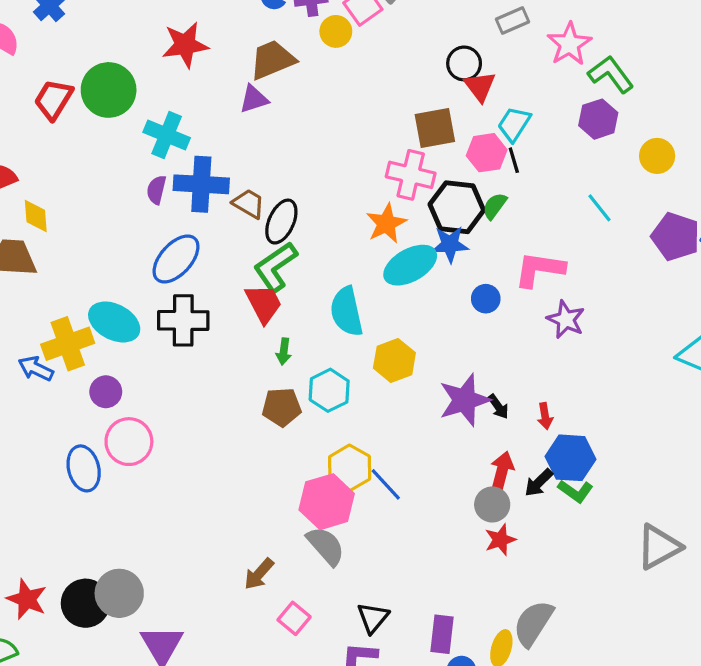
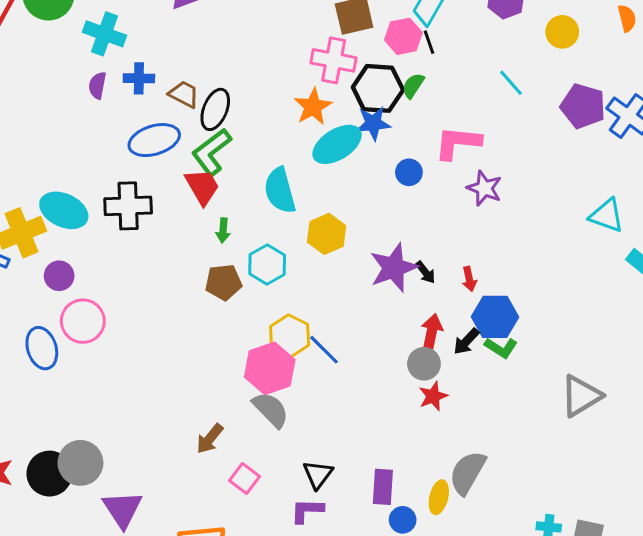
blue cross: (201, 184) -> (139, 78), size x0.6
blue ellipse: (176, 259) -> (154, 140), moved, turned 33

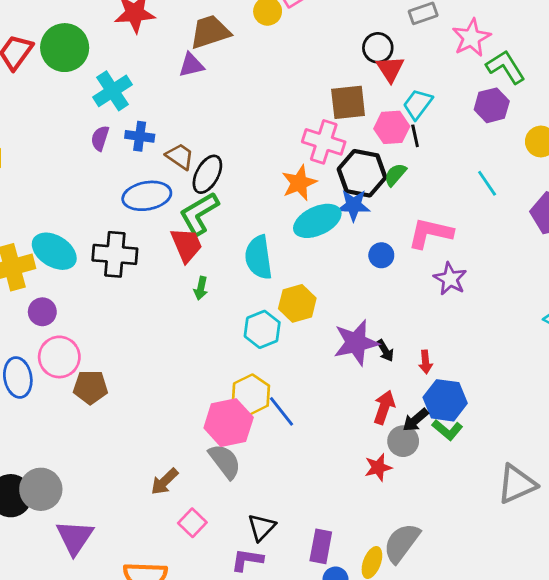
cyan cross: (104, 34) -> (113, 91), turned 30
cyan hexagon: (267, 265) -> (262, 329), moved
brown pentagon: (224, 282) -> (90, 387), moved
gray circle: (424, 364) -> (403, 441), moved

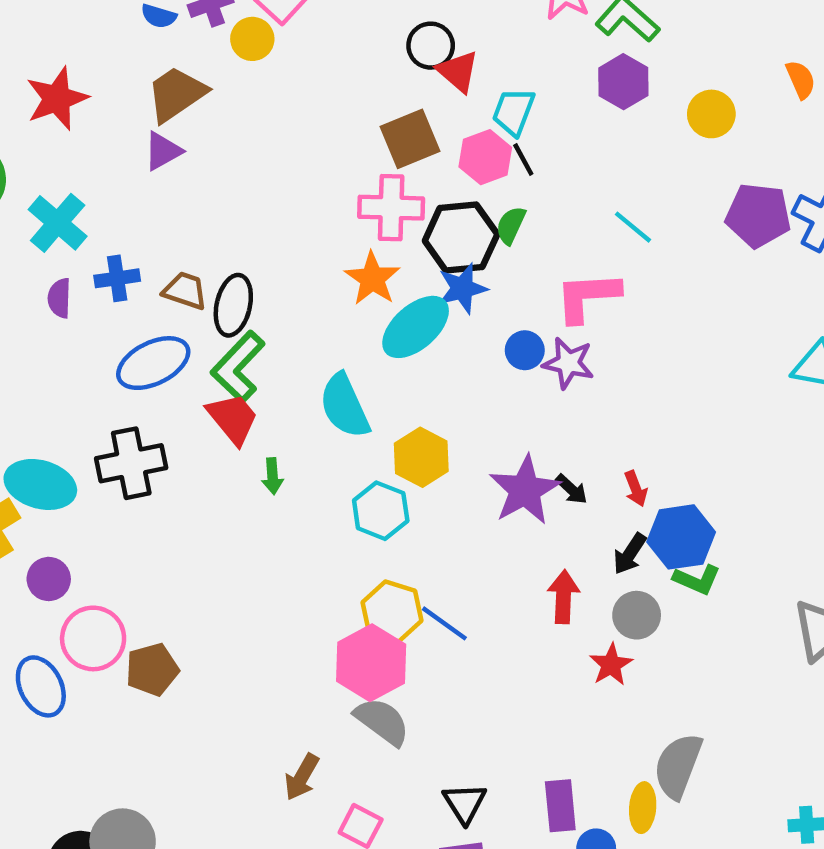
cyan line: (487, 183) -> (633, 227), moved
purple star: (450, 279) -> (568, 363), moved
red arrow: (384, 407) -> (563, 597), moved
black arrow: (416, 420) -> (630, 554), moved

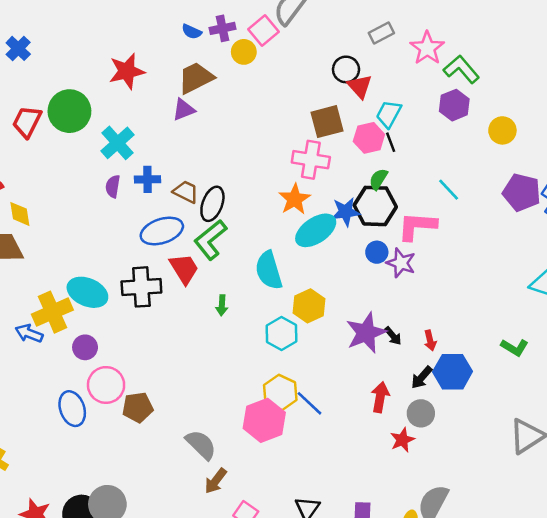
black hexagon: (461, 238) -> (375, 206), moved
red trapezoid: (233, 419) -> (184, 269), moved
green L-shape: (697, 580) -> (515, 347), moved
gray semicircle: (382, 721) -> (201, 445), moved

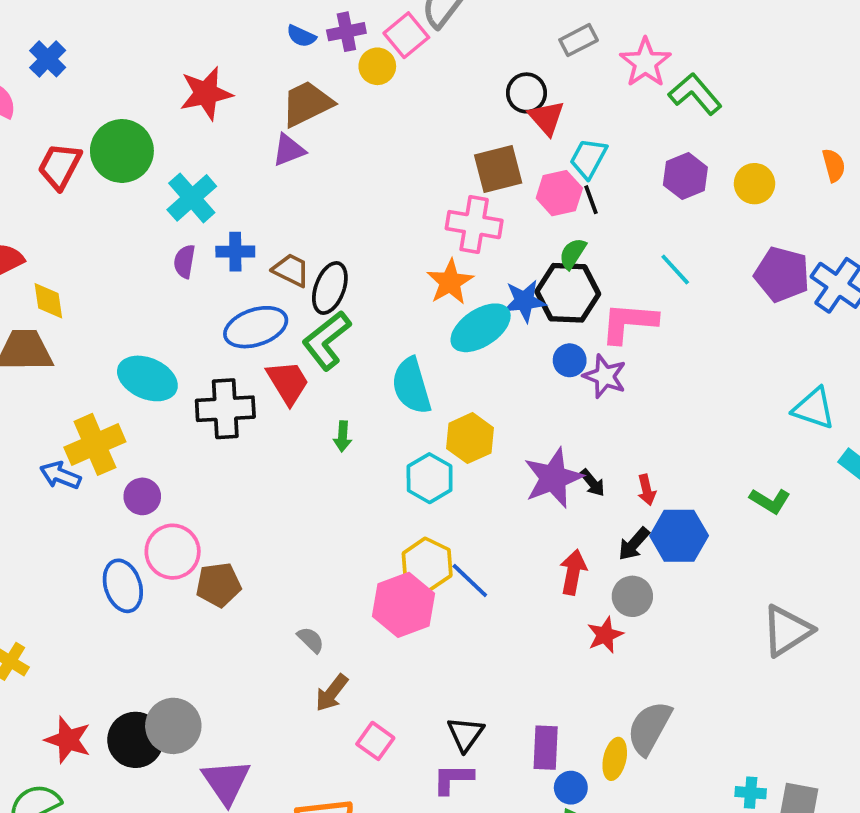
purple hexagon: (454, 105) -> (685, 176), moved
cyan ellipse: (87, 292) -> (147, 378), moved
gray semicircle: (201, 445) -> (311, 640), size x0.6

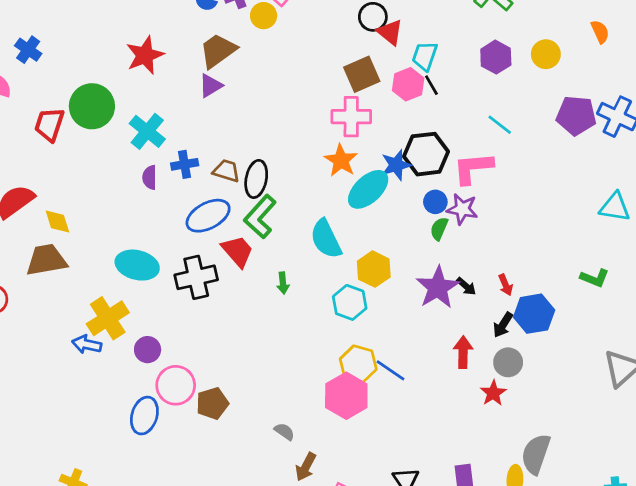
green semicircle: (573, 254) -> (439, 229), moved
blue ellipse: (123, 586) -> (144, 416), turned 45

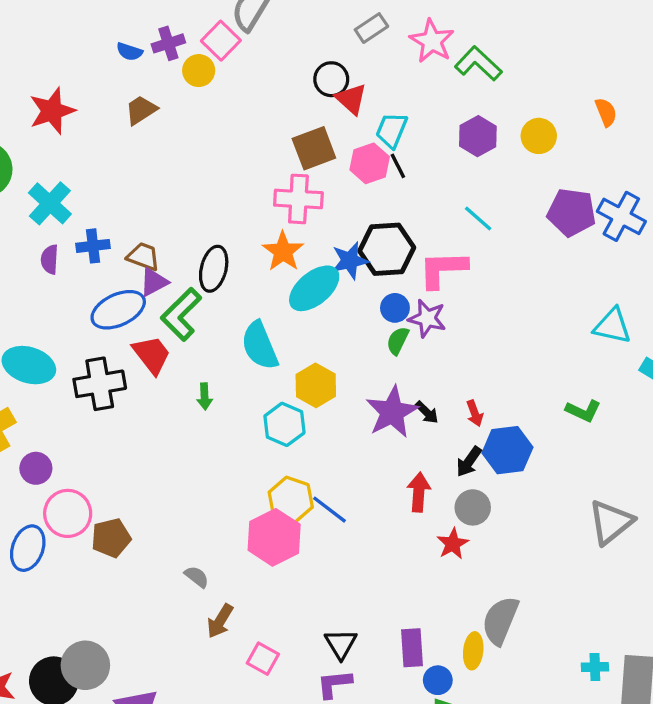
brown trapezoid: (218, 51) -> (141, 110), size x0.7
purple triangle: (211, 86) -> (154, 282), moved
black ellipse: (256, 179) -> (214, 269), moved

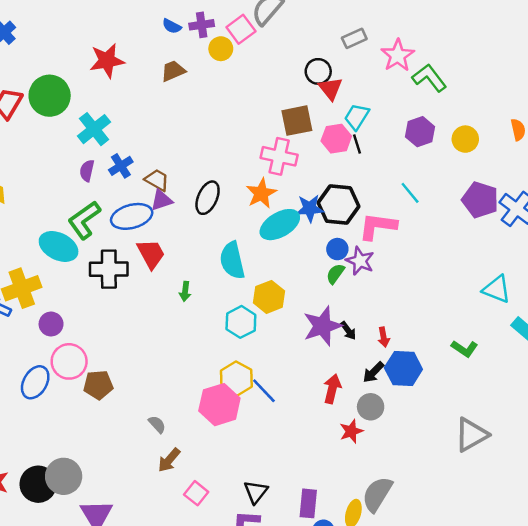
blue cross: (93, 246) -> (121, 166), turned -35
green L-shape: (181, 314) -> (84, 220), moved

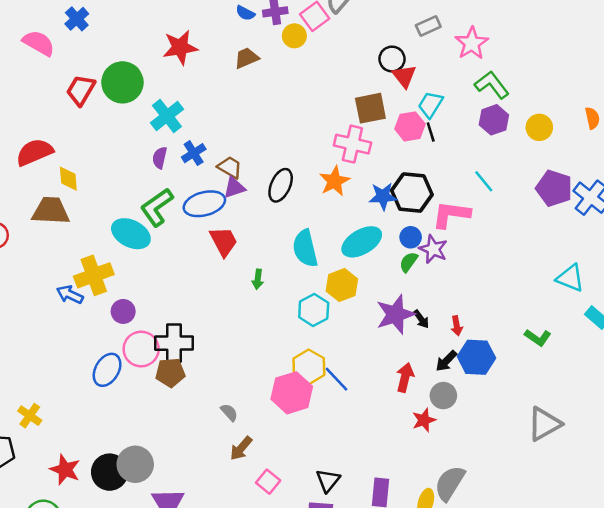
green L-shape: (429, 78) -> (492, 85), moved
cyan ellipse: (280, 225) -> (362, 242), moved
black cross: (109, 269) -> (174, 343), moved

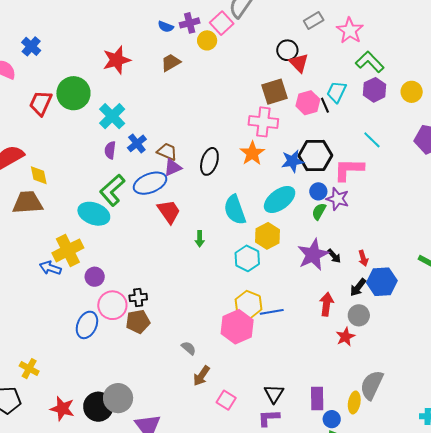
cyan trapezoid: (430, 105) -> (337, 92), moved
black cross: (174, 343) -> (138, 297), size x0.6
blue line: (336, 379) -> (272, 312), turned -50

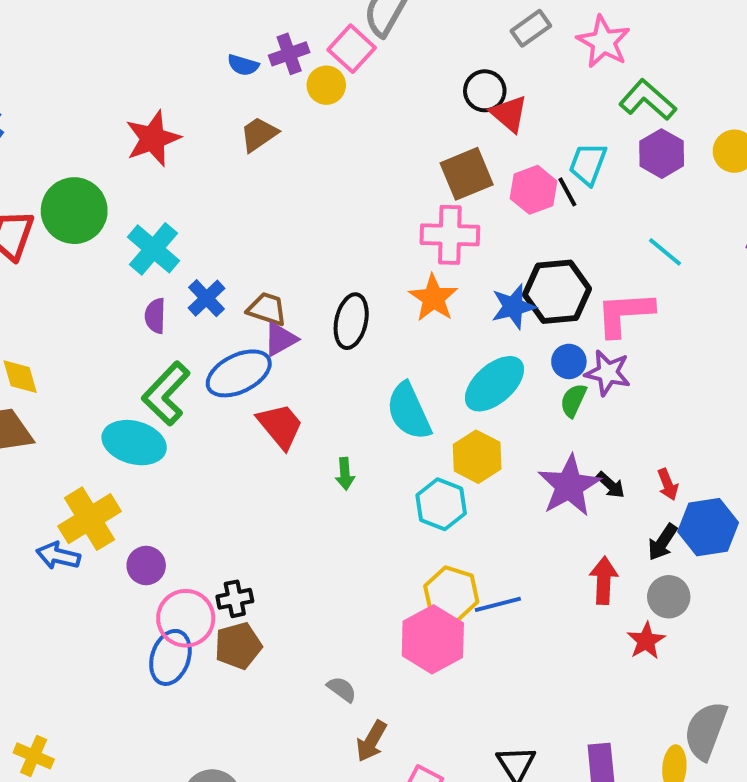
blue ellipse: (87, 325) -> (170, 657), moved

